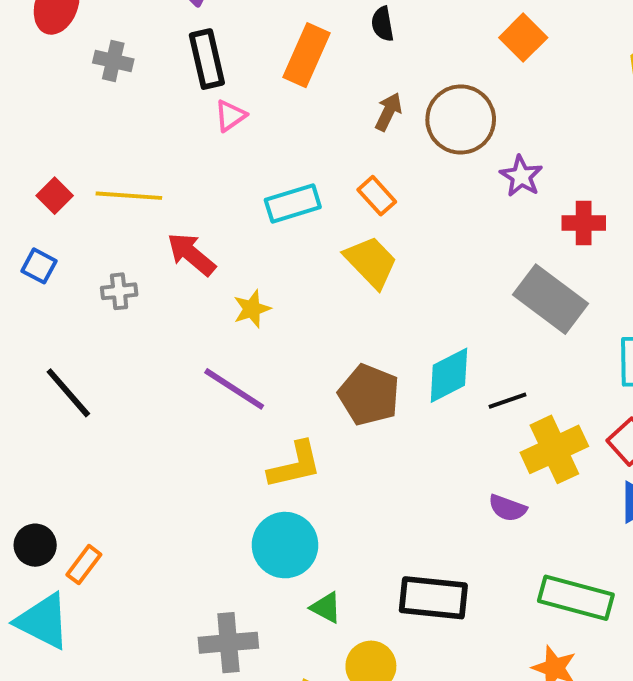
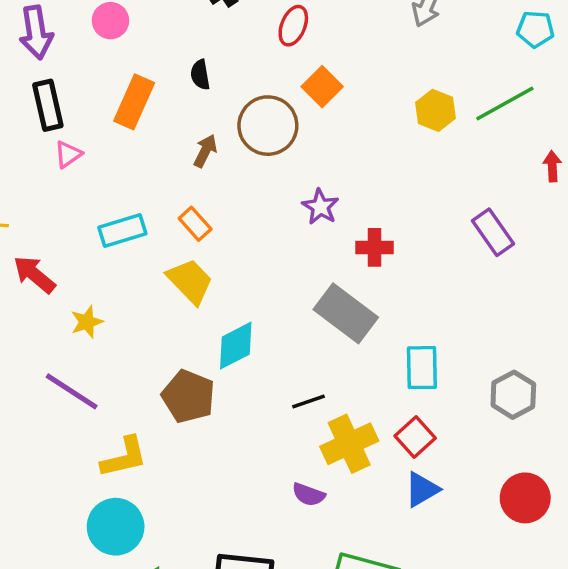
brown circle: (461, 120) -> (268, 126), moved
cyan diamond: (449, 375) -> (236, 346), moved

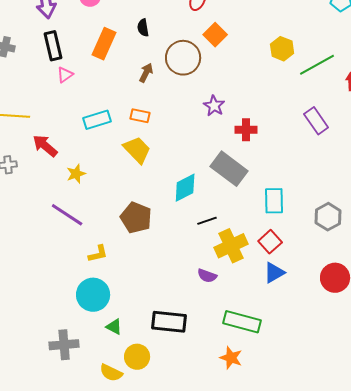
green line: (505, 104) -> (317, 65), moved
orange rectangle: (195, 224) -> (140, 116), turned -36
cyan diamond: (236, 346) -> (185, 188), moved
yellow L-shape: (124, 457) -> (98, 254), size x0.7

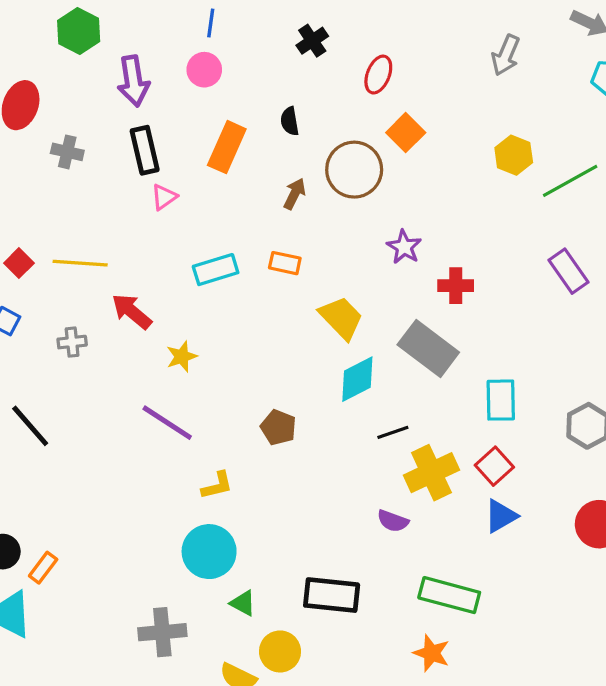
yellow trapezoid: (137, 150) -> (341, 318), moved
brown pentagon: (136, 218) -> (278, 427), size x0.7

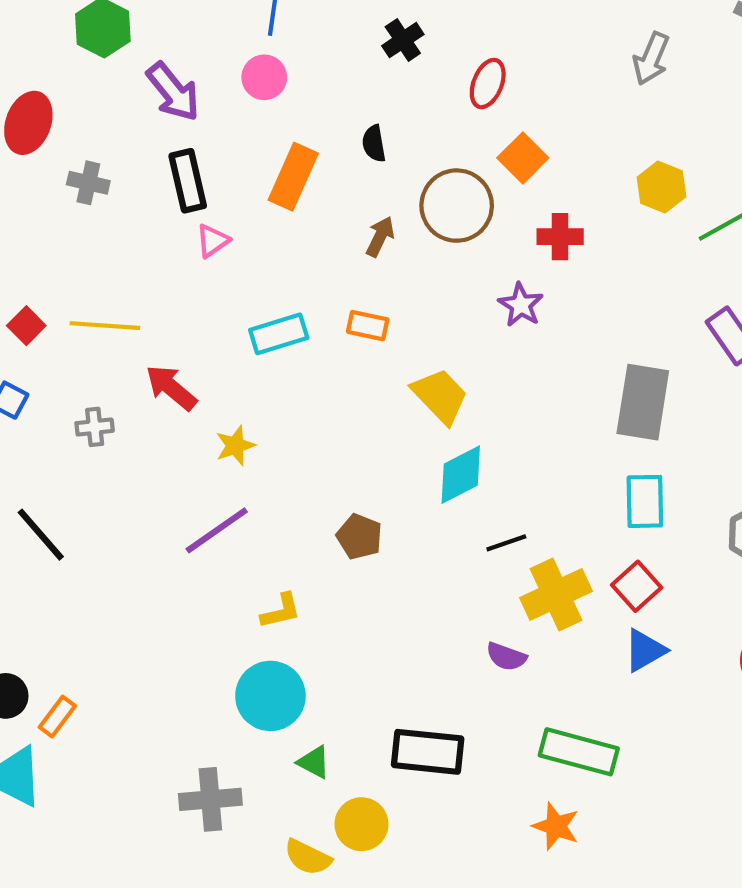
purple arrow: (133, 81) -> (173, 92), turned -30
red cross: (456, 286) -> (560, 237), moved
gray rectangle: (428, 348) -> (643, 402), moved, turned 62
purple line: (167, 423) -> (217, 530), turned -68

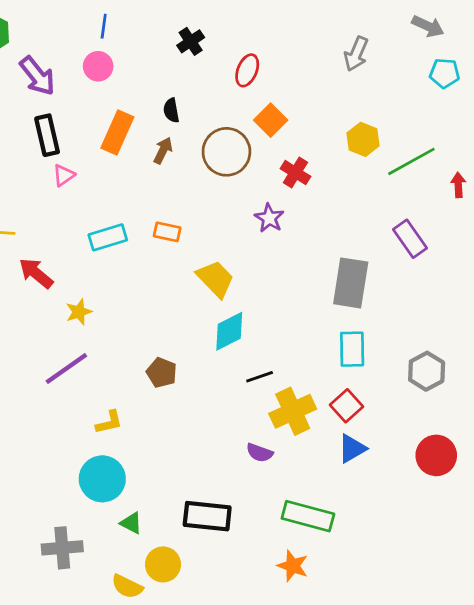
brown arrow: (380, 237) -> (163, 150), moved
red cross: (560, 237) -> (295, 173), turned 32

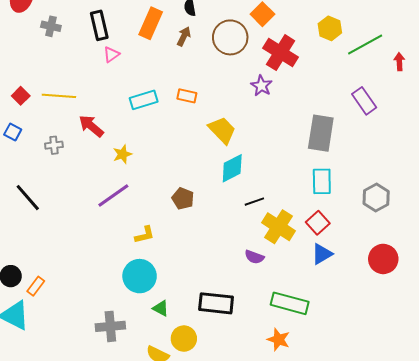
red cross: (295, 173) -> (281, 53), size x1.6
yellow cross: (293, 411) -> (279, 227), turned -32

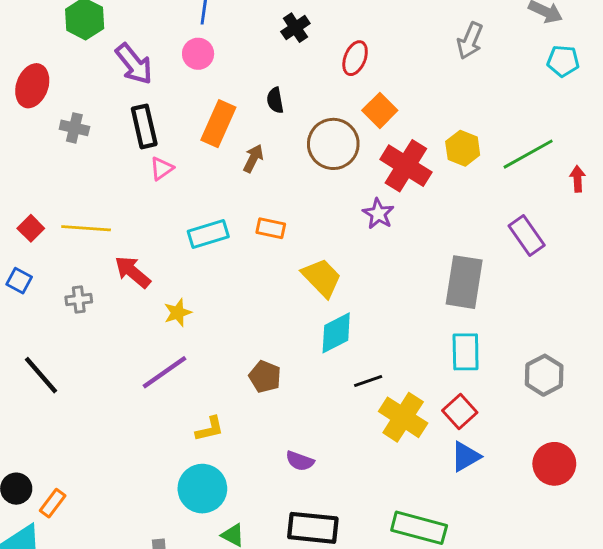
yellow hexagon: (330, 28) -> (463, 148), moved
brown arrow: (184, 36) -> (253, 158), moved
purple semicircle: (254, 257) -> (300, 461), moved

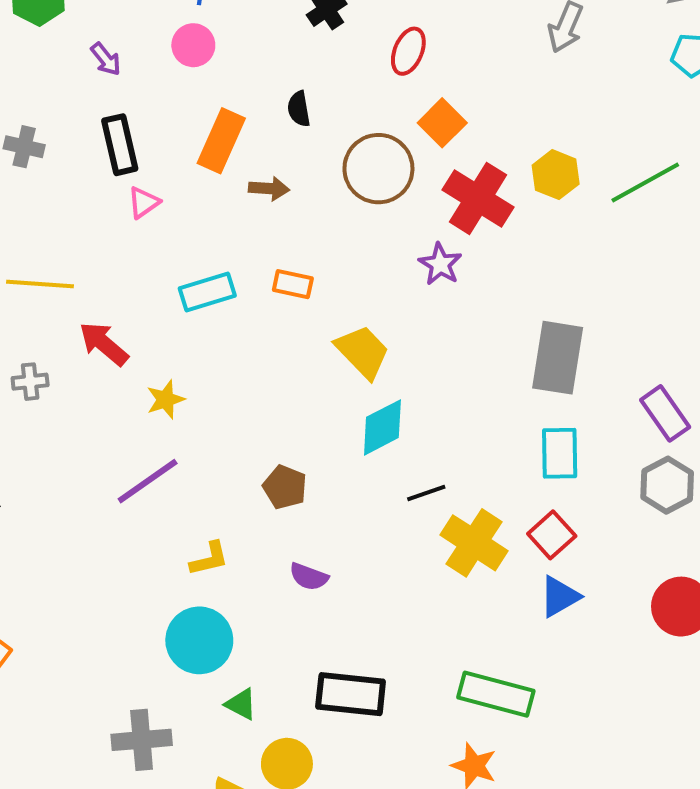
purple arrow: (134, 64) -> (106, 59), size x0.6
brown arrow: (253, 158) -> (269, 189), turned 68
purple rectangle: (527, 236) -> (665, 413), moved
purple semicircle: (300, 461) -> (309, 577), moved

